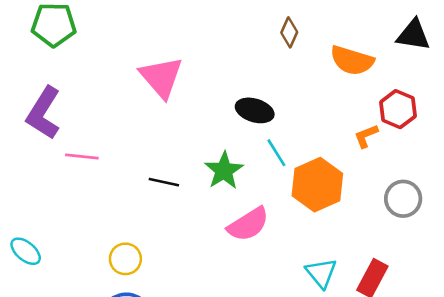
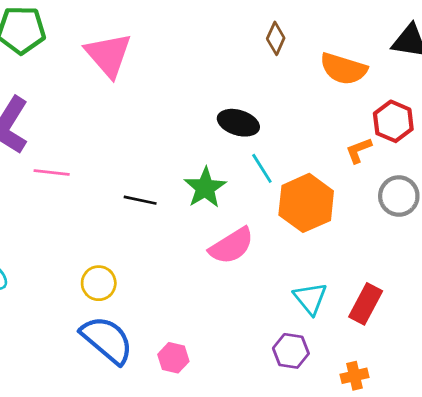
pink triangle: (161, 77) -> (108, 55), moved
gray circle: (403, 199) -> (399, 196), moved

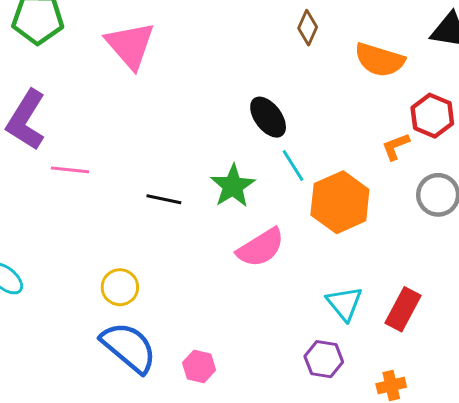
black ellipse: (238, 123) -> (268, 117), turned 36

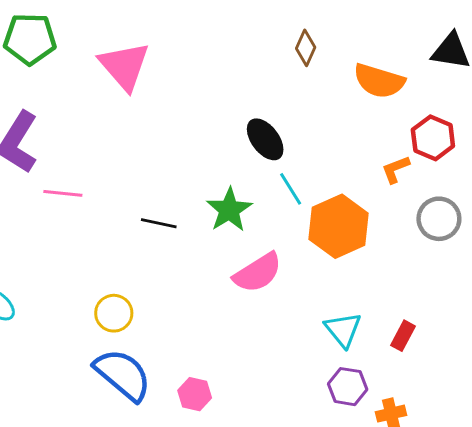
red rectangle: (403, 309) -> (403, 336), size x0.7
purple hexagon: (324, 359) -> (348, 387), moved

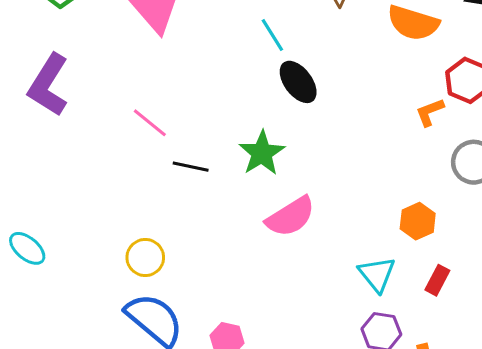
cyan line: (291, 189) -> (272, 35), moved
pink line: (63, 193) -> (150, 123), moved, turned 33
orange hexagon: (339, 226) -> (418, 221), moved, size x0.6

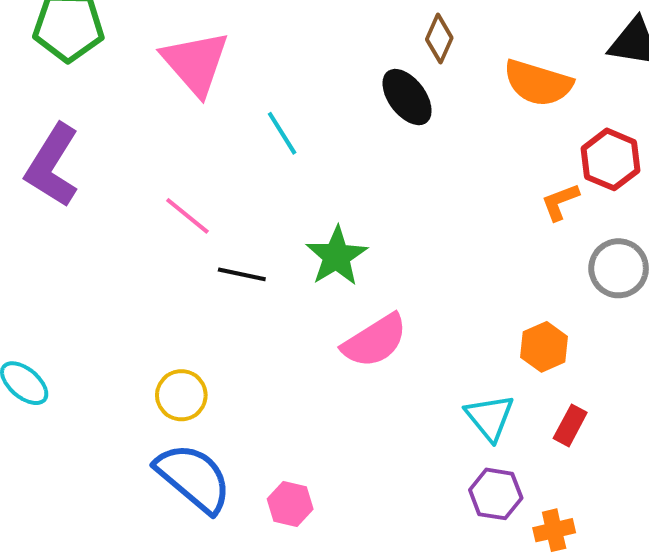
cyan line: (272, 35) -> (282, 133), moved
black ellipse: (298, 82) -> (407, 97), moved

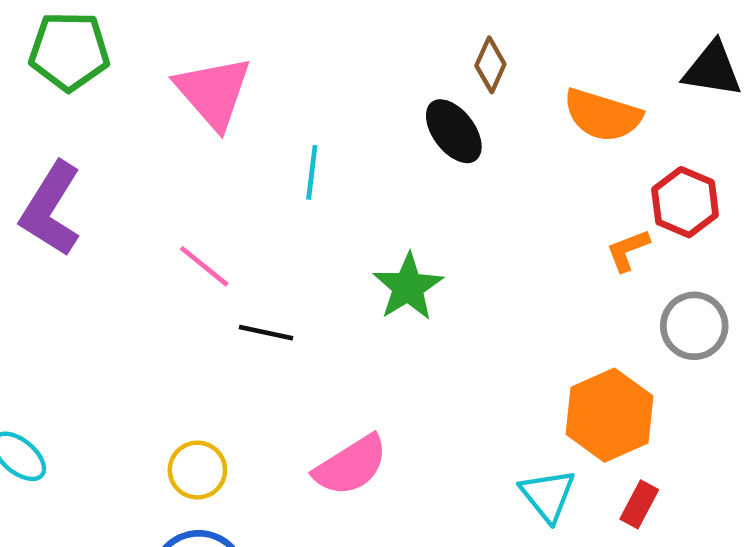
cyan line: (282, 133) -> (312, 172), turned 39
green star: (336, 256) -> (408, 287), moved
pink semicircle: (375, 341) -> (351, 465), moved
orange hexagon: (544, 347) -> (609, 415), size x1.6

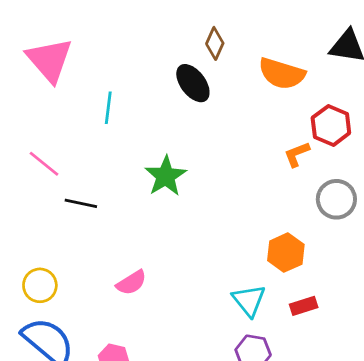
orange hexagon: (609, 415) -> (286, 253), size x0.7
pink semicircle: (351, 465) -> (131, 283), size x0.7
red rectangle: (639, 504) -> (304, 306), turned 44

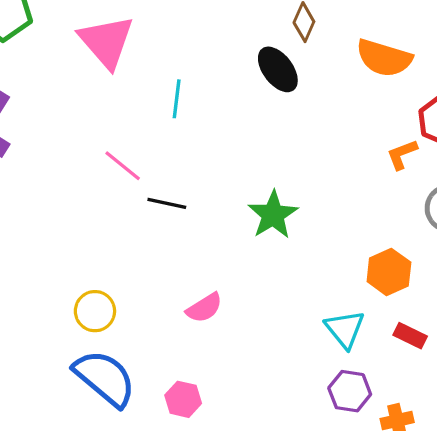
pink line: (44, 164) -> (123, 166), moved
green star: (166, 176) -> (273, 215), moved
black line: (81, 203) -> (167, 203), moved
red rectangle: (304, 306) -> (410, 336), turned 44

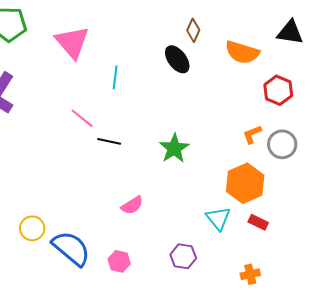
orange L-shape: (402, 154) -> (252, 134), moved
orange hexagon: (389, 272) -> (245, 183), size x1.4
yellow circle: (95, 311) -> (32, 228), moved
purple hexagon: (350, 391) -> (183, 256), moved

